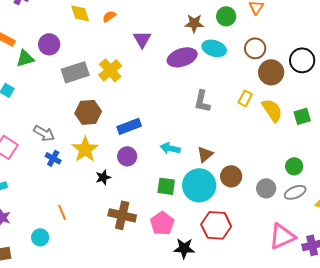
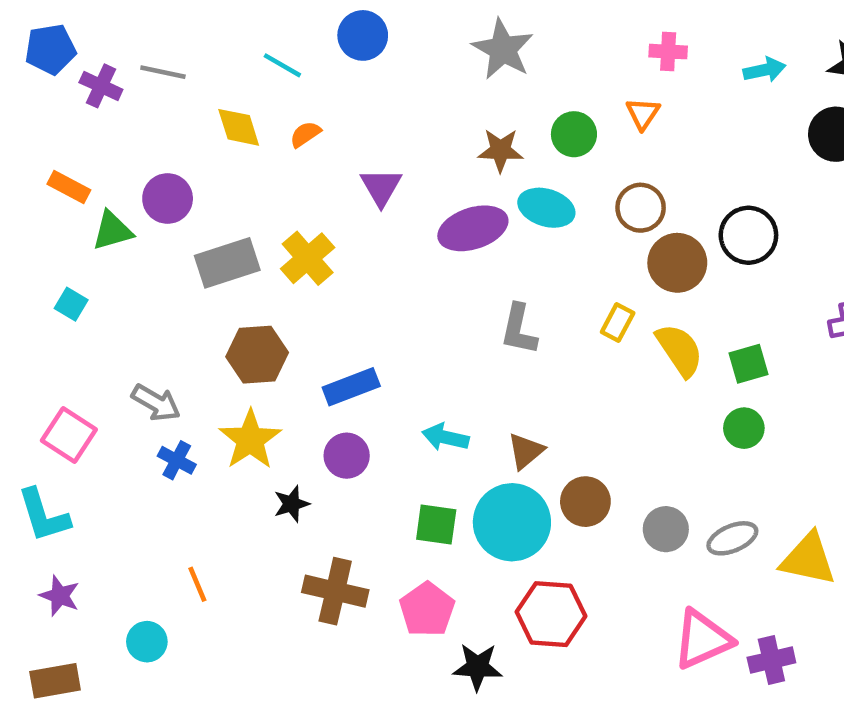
green circle: (294, 166) -> (744, 428), moved

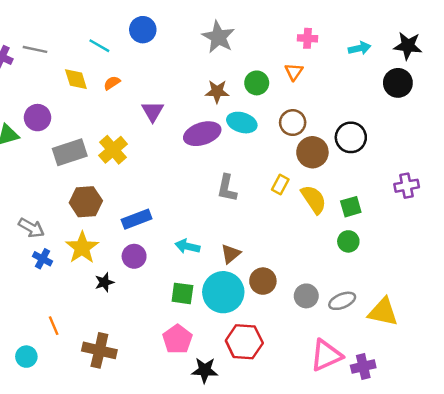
brown cross: (335, 591) -> (99, 350), moved

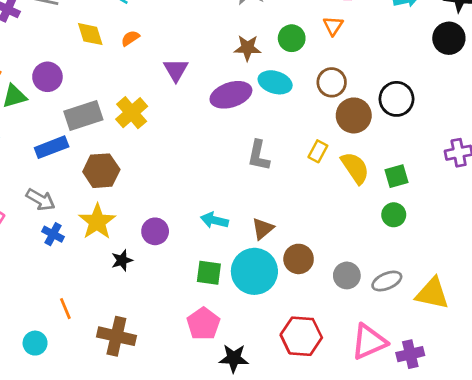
blue rectangle: (137, 219) -> (52, 147), moved
red hexagon: (244, 342) -> (301, 336), moved

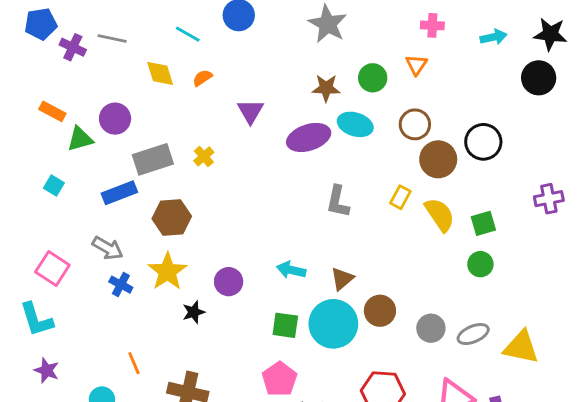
yellow cross: (132, 113) -> (204, 156), size x0.6

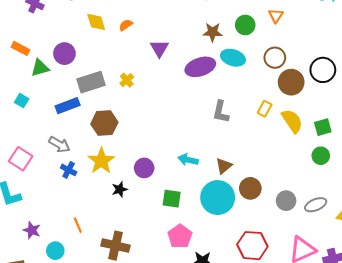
green square: (285, 325) -> (172, 199), moved
purple star: (47, 370) -> (32, 230), moved

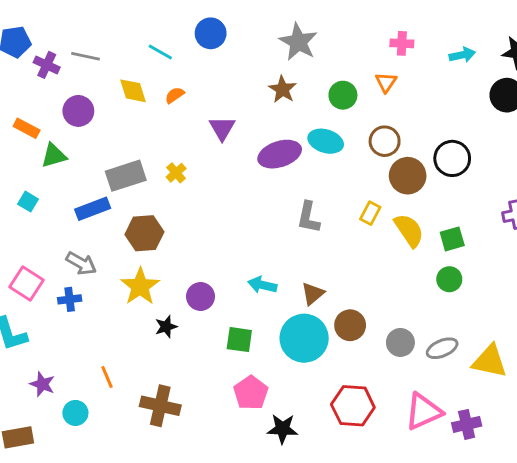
brown star: (213, 32) -> (283, 89), moved, turned 30
purple circle: (64, 54) -> (78, 111), moved
blue cross: (69, 170) -> (70, 299), moved, turned -35

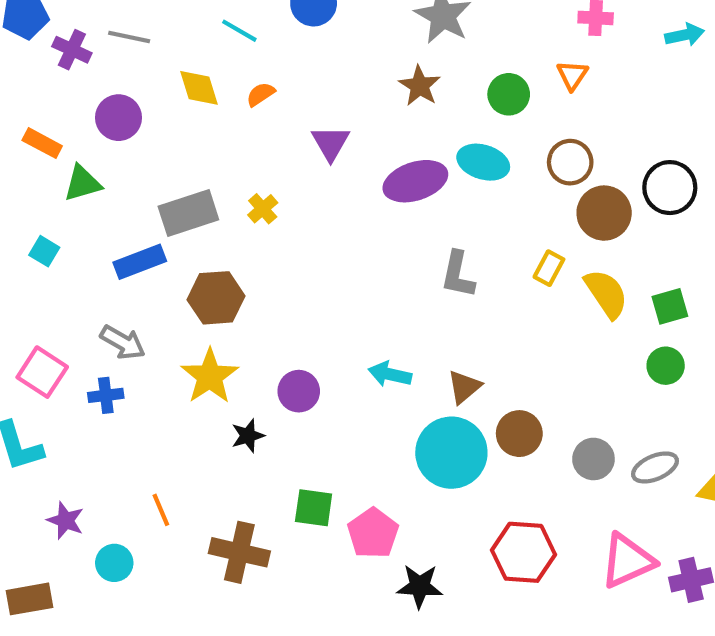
green square: (239, 340) -> (314, 508), moved

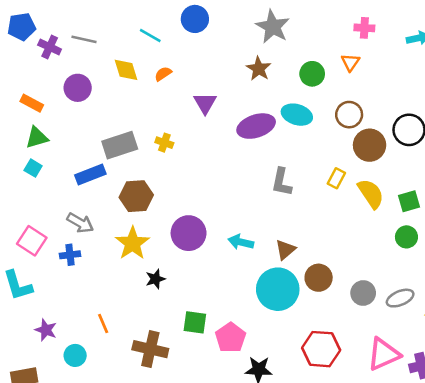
green triangle: (82, 183) -> (37, 138), moved
yellow cross: (263, 209) -> (164, 143), turned -30
purple circle: (299, 391) -> (189, 233), moved, size x1.4

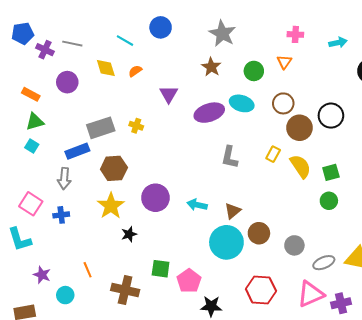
gray arrow: (80, 223) -> (64, 178), moved, turned 65
gray ellipse: (400, 298) -> (324, 263), moved

